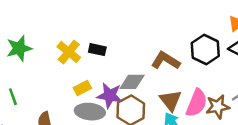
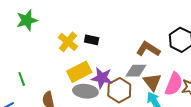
green star: (19, 48) -> (27, 20), moved
gray diamond: (132, 82) -> (136, 71), moved
yellow rectangle: (82, 88) -> (79, 72), size x1.6

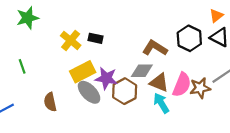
green line: (22, 79) -> (22, 66), moved
brown triangle: (152, 82) -> (159, 83), turned -30
gray ellipse: (85, 91) -> (89, 92), turned 40

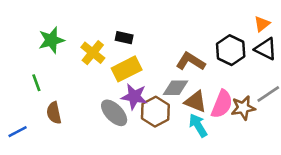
green star: (28, 18) -> (51, 40), moved
black rectangle: (95, 38) -> (124, 38), moved
yellow rectangle: (83, 72) -> (127, 69), moved
brown semicircle: (50, 102) -> (54, 113), moved

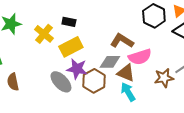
black hexagon: (231, 50) -> (154, 16), moved
pink semicircle: (222, 104) -> (140, 57), moved, turned 50

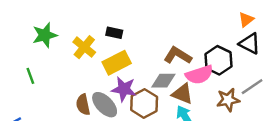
black hexagon: (154, 16) -> (218, 60), moved
brown semicircle: (13, 82) -> (83, 105), moved

